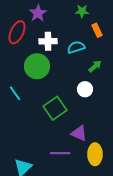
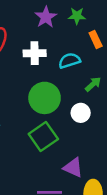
purple star: (38, 13) -> (46, 17), moved
green circle: (37, 66) -> (45, 98), moved

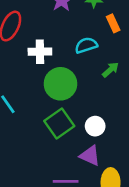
white cross: (35, 53) -> (40, 52), moved
white circle: (81, 113) -> (95, 126), moved

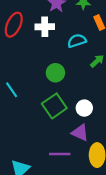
white cross: (40, 52) -> (45, 27), moved
green circle: (60, 84) -> (55, 73), size x0.7

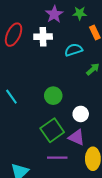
green circle: (55, 73) -> (53, 96), moved
green square: (54, 106) -> (52, 130), moved

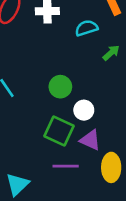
white circle: (81, 114) -> (84, 110), moved
green square: (52, 130) -> (59, 131), turned -30

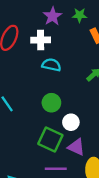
cyan semicircle: (86, 28) -> (51, 65), moved, turned 30

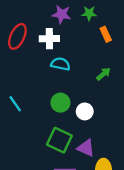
purple star: (53, 16) -> (62, 14), turned -30
white circle: (71, 122) -> (85, 111), moved

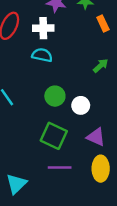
cyan semicircle: (60, 64) -> (42, 55), moved
purple triangle: (86, 148) -> (96, 137), moved

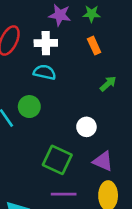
orange rectangle: (103, 23) -> (94, 46), moved
green circle: (55, 96) -> (29, 107), moved

